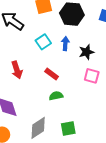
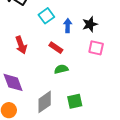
blue arrow: (65, 43) -> (68, 26), moved

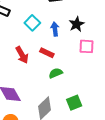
red arrow: (21, 45) -> (22, 55), moved

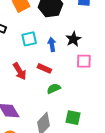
cyan square: (32, 23) -> (29, 39), turned 35
green square: (74, 103) -> (73, 118), turned 35

